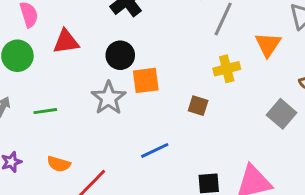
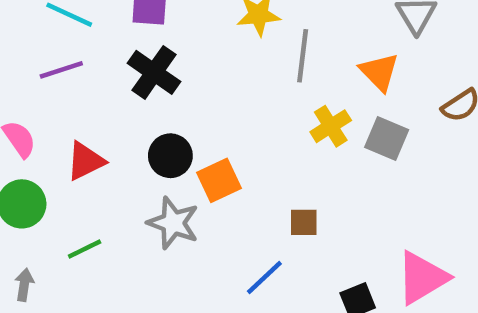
brown square: (198, 106) -> (304, 222), moved
green line: (45, 111) -> (85, 249), moved
gray square: (282, 114) -> (387, 139), moved

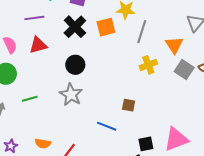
gray square: (387, 139) -> (184, 70), moved
red triangle: (86, 161) -> (38, 45), moved
orange square: (219, 180) -> (106, 27), moved
blue line: (264, 278) -> (107, 126), turned 54

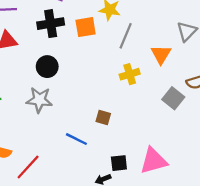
black cross: (75, 27) -> (51, 24), turned 30
gray square: (184, 70) -> (173, 98), moved
gray star: (71, 95) -> (39, 100), turned -30

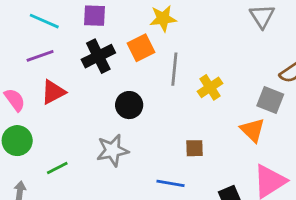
gray line: (126, 36) -> (174, 69), moved
orange triangle: (161, 54) -> (253, 130), moved
black circle: (47, 67) -> (129, 105), moved

